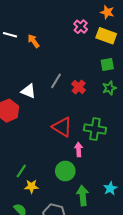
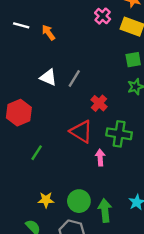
red cross: (79, 87) -> (99, 103), moved
white triangle: (28, 91) -> (48, 77), moved
green line: (21, 171) -> (37, 153), moved
green circle: (65, 171) -> (79, 201), moved

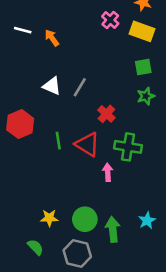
green line: (37, 153) -> (58, 141), moved, turned -42

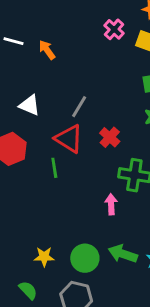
white triangle: (52, 86) -> (30, 105), moved
red triangle: (87, 144) -> (69, 139), moved
green arrow: (113, 229) -> (123, 254), moved, turned -65

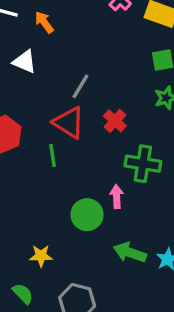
white triangle: (30, 105) -> (24, 62), moved
green circle: (85, 258) -> (87, 215), moved

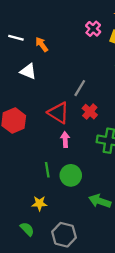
gray line: (80, 86) -> (80, 88), moved
green line: (52, 155) -> (47, 170), moved
pink arrow: (117, 197) -> (65, 140), moved

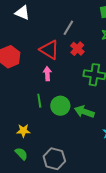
pink arrow: (65, 140) -> (47, 74), moved
green arrow: (100, 201) -> (84, 112), moved
yellow star: (39, 203) -> (23, 131), moved

